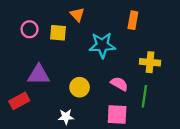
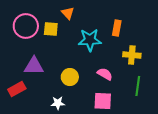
orange rectangle: (133, 20) -> (117, 28), moved
pink circle: (30, 29) -> (26, 26), size x1.6
green line: (144, 96) -> (138, 86), moved

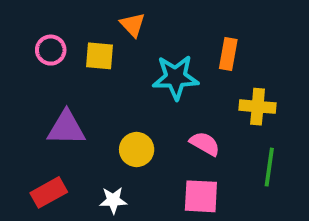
pink circle: (26, 26) -> (51, 50), size x0.6
red rectangle: (17, 89) -> (49, 192), moved

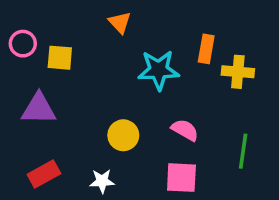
pink circle: (51, 50) -> (23, 44), moved
yellow square: (99, 56) -> (60, 58), moved
yellow cross: (258, 107) -> (238, 72), moved
purple triangle: (66, 128) -> (39, 109), moved

